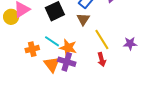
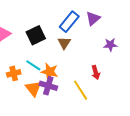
yellow line: (102, 39) -> (81, 90), moved
purple star: (130, 43) -> (110, 45), moved
red arrow: (102, 60) -> (96, 72), moved

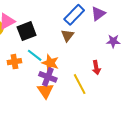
black square: (36, 35) -> (27, 31), moved
orange triangle: (33, 88) -> (45, 91), moved

